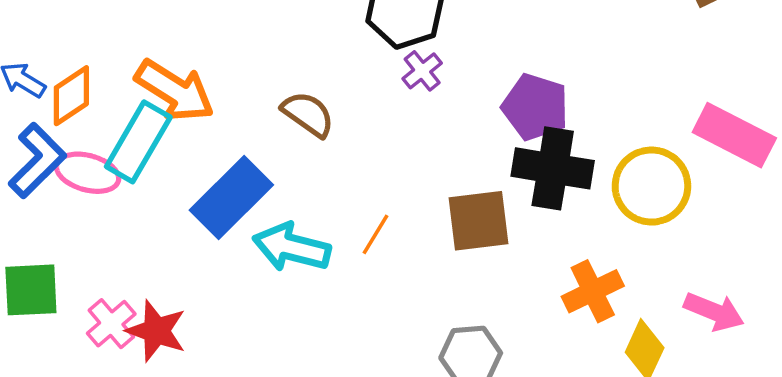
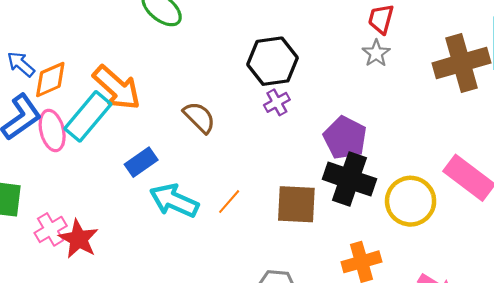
pink ellipse: (88, 173) -> (52, 130), turned 51
blue rectangle: (231, 197) -> (141, 162), size x0.6

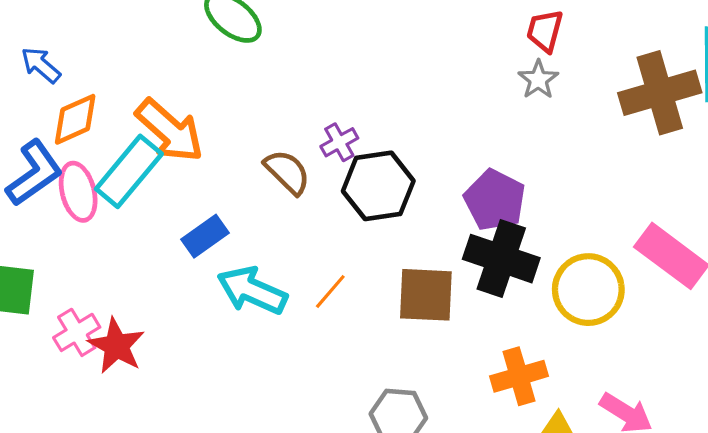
black hexagon: (273, 61) -> (378, 186), moved
blue arrow: (21, 64) -> (41, 65), moved
purple cross: (277, 102) -> (339, 142), moved

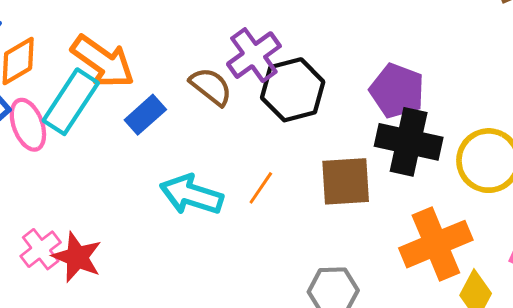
purple cross: (339, 142) -> (254, 55), size x1.6
blue rectangle: (205, 236) -> (145, 115), moved
orange cross: (519, 376) -> (436, 244), size x1.4

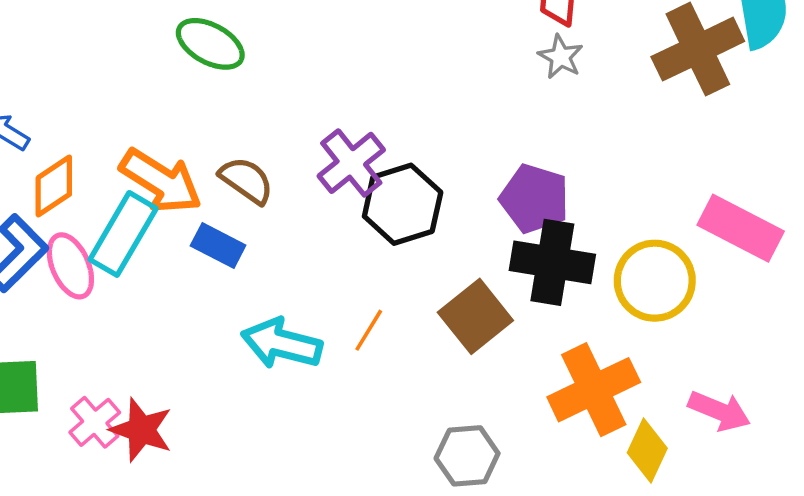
brown semicircle: (211, 87) -> (246, 180), moved
blue rectangle: (145, 115) -> (218, 245), turned 72
brown square: (346, 181) -> (475, 316), turned -32

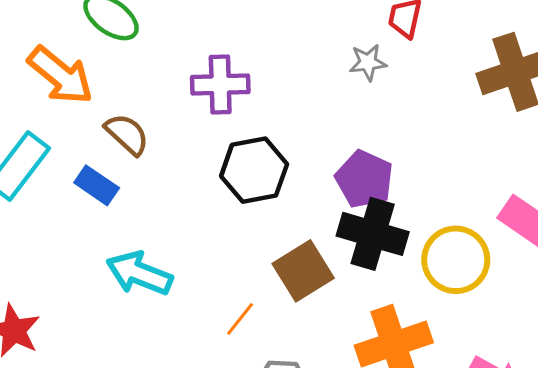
gray star: (561, 57) -> (368, 62), moved, turned 30
purple cross: (351, 163) -> (220, 84), moved, turned 30
orange arrow: (161, 181) -> (60, 75), moved
orange line: (369, 330) -> (240, 319), moved

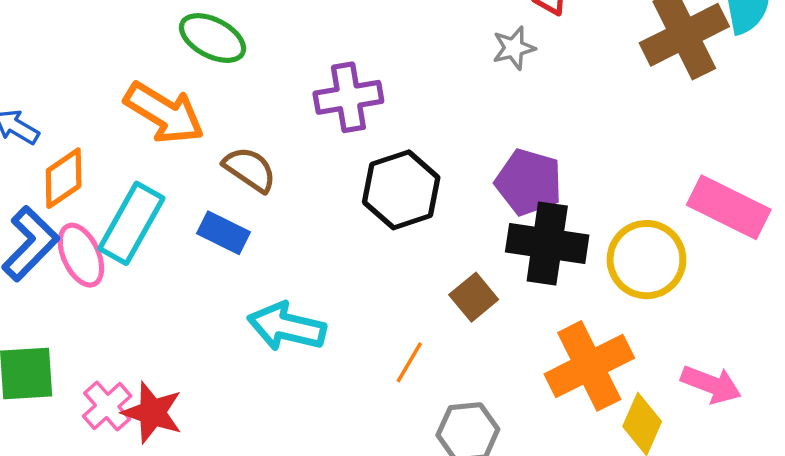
brown square: (303, 271) -> (474, 297), size x0.7

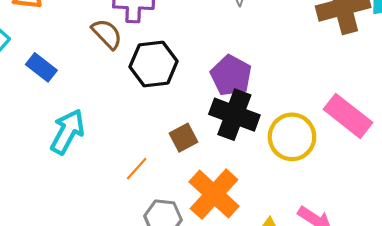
brown semicircle: (250, 169) -> (107, 34), moved
cyan arrow: (287, 327) -> (67, 132), turned 93
orange cross: (589, 366) -> (214, 194), moved, turned -33

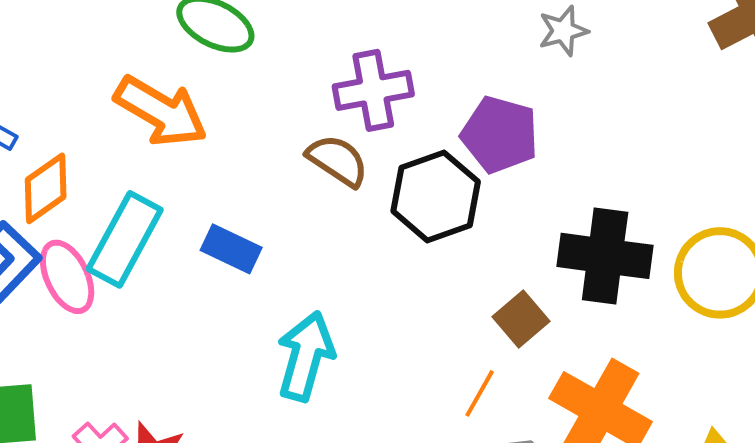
purple pentagon: (231, 76) -> (500, 135), moved
orange line: (137, 169) -> (480, 393), moved

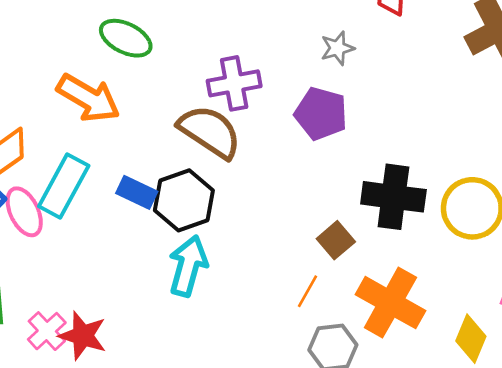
gray star: (563, 31) -> (337, 48), moved
brown semicircle: (338, 160) -> (210, 132), size x1.5
black hexagon: (436, 196) -> (184, 200), moved

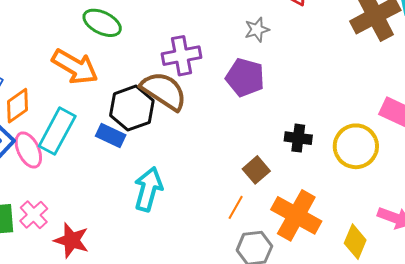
black cross: (393, 197) -> (298, 138), size x0.6
black hexagon: (184, 200) -> (132, 108), moved
pink cross: (47, 331) -> (34, 215), moved

